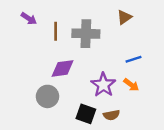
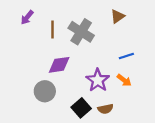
purple arrow: (29, 18) -> (27, 17), turned 96
gray cross: (86, 34) -> (81, 32), turned 30
black square: (86, 114) -> (81, 108), turned 30

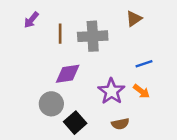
gray cross: (81, 32) -> (93, 36), turned -35
black square: (81, 108) -> (75, 123), moved

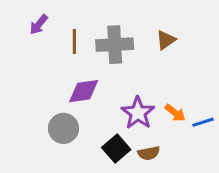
brown triangle: (134, 19) -> (166, 40), moved
blue line: (144, 64) -> (203, 122), moved
black square: (75, 123) -> (116, 149), moved

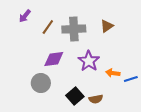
brown line: (74, 42) -> (48, 27), turned 35
purple star: (138, 113) -> (89, 61), moved
orange arrow: (175, 113) -> (113, 73), turned 152

